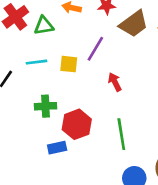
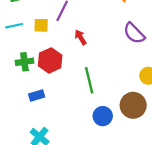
red hexagon: (77, 124) -> (50, 60), moved

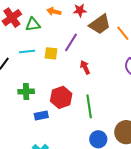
red hexagon: (50, 60) -> (61, 97), moved
green cross: (24, 62) -> (26, 92), moved

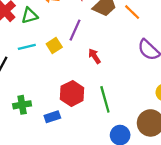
yellow square: (51, 53) -> (54, 45), turned -32
green cross: (26, 92) -> (22, 105), moved

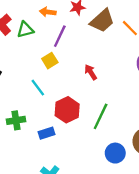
purple line: (75, 30) -> (60, 36), moved
cyan line: (27, 47) -> (38, 88), moved, turned 66
green line: (105, 99) -> (101, 116), turned 40

